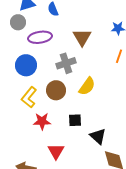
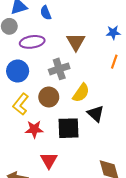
black square: (75, 120) -> (69, 128), size x1.6
black triangle: (98, 136) -> (96, 114), moved

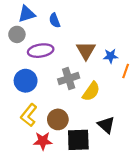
blue star: (113, 33) -> (111, 56), moved
yellow semicircle: (81, 93) -> (91, 91), moved
brown circle: (49, 97) -> (58, 119), moved

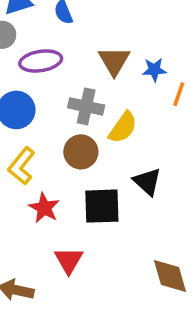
gray cross: (69, 79) -> (86, 106), turned 30
brown circle: (58, 119) -> (81, 152), moved
red star: (43, 141) -> (44, 208), turned 30

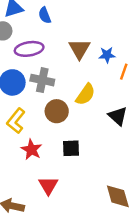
gray cross: (86, 106) -> (42, 80), moved
black triangle: (147, 182) -> (118, 116), moved
black square: (102, 206) -> (71, 148), size x0.7

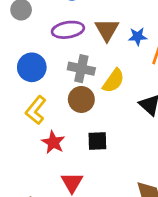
purple ellipse: (29, 49) -> (68, 30), moved
gray cross: (42, 80) -> (81, 69), moved

